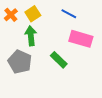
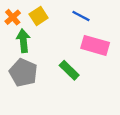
green arrow: (31, 36) -> (23, 41), moved

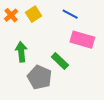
green arrow: (23, 41) -> (21, 52), moved
gray pentagon: (23, 73) -> (40, 77), moved

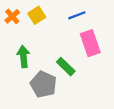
blue line: (70, 14) -> (77, 15), turned -49
pink rectangle: (82, 40) -> (90, 43), turned 55

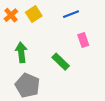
pink rectangle: (90, 43) -> (83, 40), size x0.6
gray pentagon: (43, 84) -> (28, 85), moved

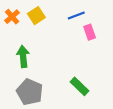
pink rectangle: (83, 40) -> (90, 32), moved
green rectangle: (61, 62) -> (80, 86), moved

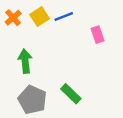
blue line: (76, 16) -> (64, 17), moved
green rectangle: (80, 86) -> (71, 94), moved

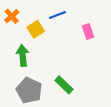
yellow square: (40, 17) -> (36, 29), moved

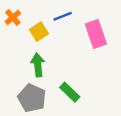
pink rectangle: (88, 31) -> (96, 34), size x1.6
green arrow: (23, 55) -> (38, 65), moved

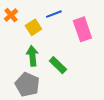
green rectangle: (70, 92) -> (58, 65), moved

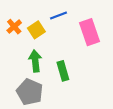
orange cross: (11, 15) -> (14, 27), moved
green rectangle: (58, 65) -> (63, 71), turned 30

